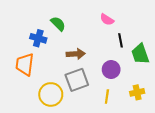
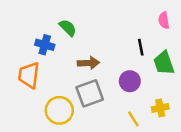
pink semicircle: (107, 20) -> (164, 20), moved, turned 48
yellow line: (107, 97) -> (133, 119), moved, turned -40

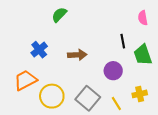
green semicircle: (68, 28) -> (59, 15), moved, turned -91
blue cross: (45, 45) -> (39, 50), moved, turned 35
orange trapezoid: (29, 75) -> (25, 80), moved, turned 55
gray square: (90, 93) -> (88, 98), moved, turned -30

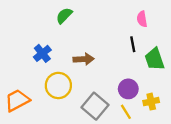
pink semicircle: (143, 18) -> (142, 19), moved
purple circle: (113, 71) -> (128, 89), moved
orange trapezoid: (25, 80) -> (17, 100), moved
yellow circle: (52, 96) -> (58, 85), moved

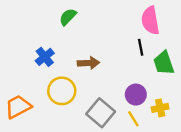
pink semicircle: (142, 19) -> (150, 20), size x1.6

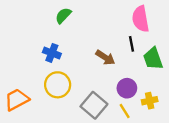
blue cross: (45, 57) -> (52, 53), moved, turned -30
brown arrow: (88, 63) -> (105, 58), moved, turned 36

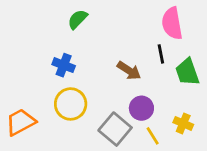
purple circle: (127, 88) -> (141, 108), moved
yellow cross: (150, 101) -> (183, 123), turned 35

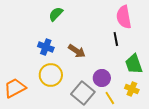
brown arrow: (129, 71) -> (77, 51), moved
green trapezoid: (187, 72) -> (134, 64), moved

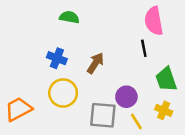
green semicircle: (56, 14) -> (69, 17), turned 56
brown arrow: (77, 51) -> (95, 63), turned -90
gray square: (83, 93) -> (103, 115), turned -35

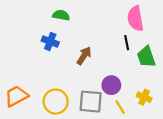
blue cross: (57, 58) -> (50, 41), moved
green trapezoid: (166, 79) -> (146, 57), moved
yellow circle: (63, 93) -> (56, 102), moved

